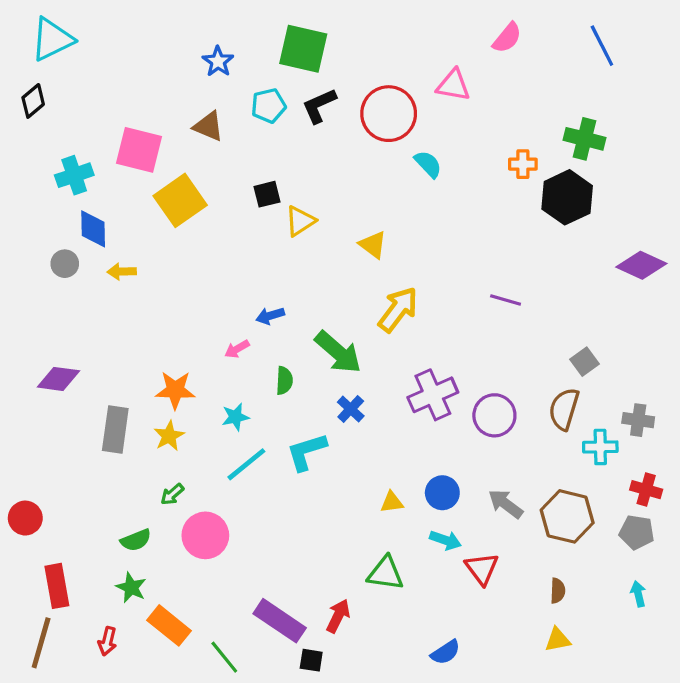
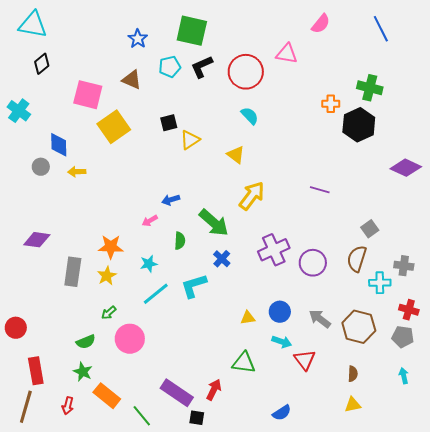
cyan triangle: (52, 39) -> (33, 25), turned 36
black diamond: (33, 101) -> (42, 64), moved
cyan semicircle: (428, 164) -> (250, 116), moved
cyan cross: (74, 175) -> (19, 111), moved, turned -35

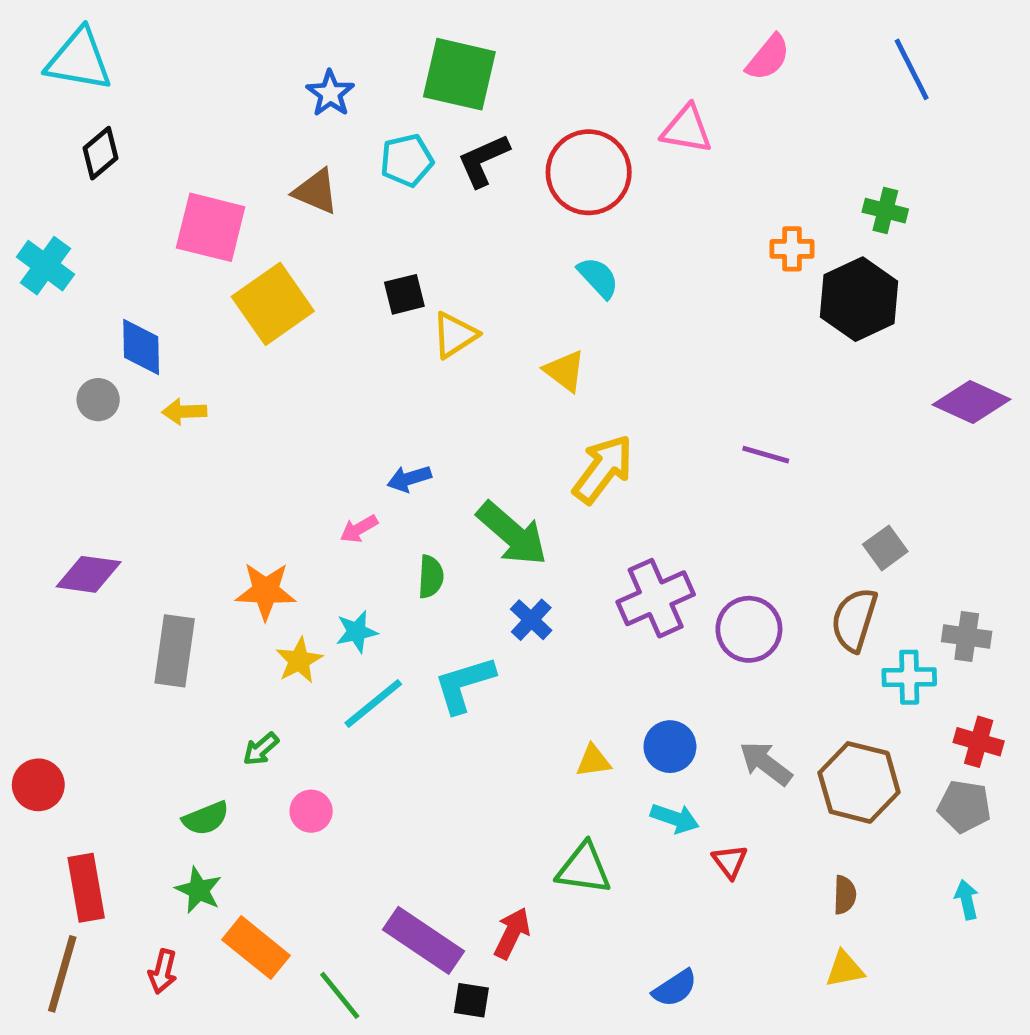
green cross: (370, 88) -> (885, 211), size x0.7
yellow star: (107, 276) -> (299, 660), moved
pink circle: (130, 339) -> (311, 811), size x0.6
red triangle: (305, 360) -> (730, 861), size x0.7

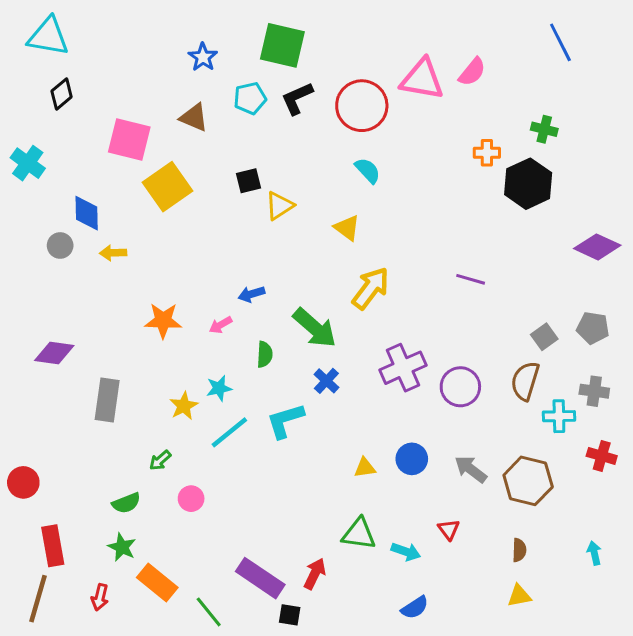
pink semicircle: (768, 57) -> (472, 72), moved
pink triangle: (687, 129) -> (422, 79), size x1.4
orange star: (266, 591) -> (163, 321), moved
gray pentagon: (964, 806) -> (593, 328), moved
cyan arrow: (675, 818) -> (406, 552), moved

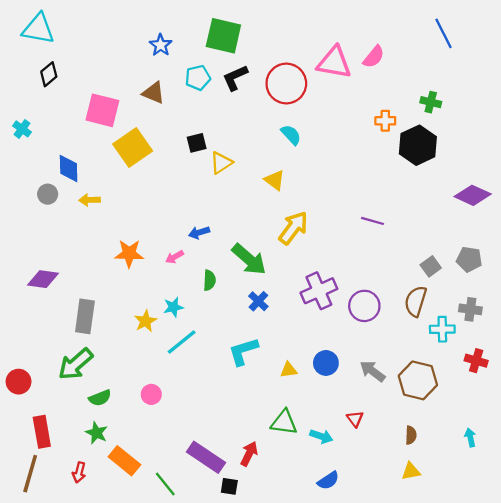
cyan cross: (28, 163) -> (22, 129), size x0.7
cyan L-shape: (285, 421) -> (243, 351), moved
green arrow: (160, 460) -> (76, 364), moved, size x2.0

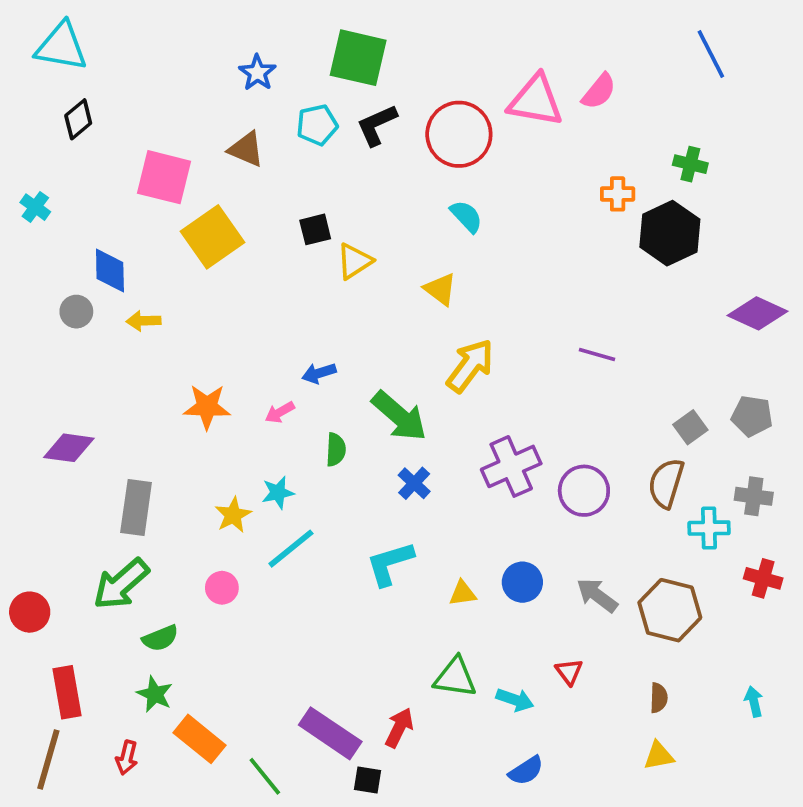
pink circle: (151, 394) -> (222, 588), moved

